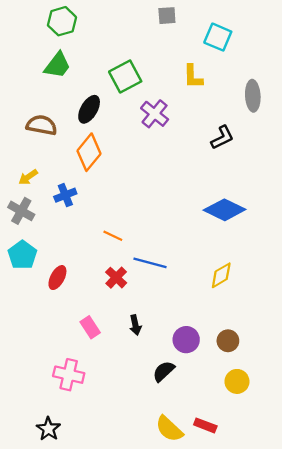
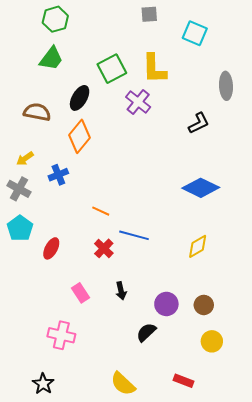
yellow L-shape: (193, 77) -> (154, 69), moved, size x1.4
yellow semicircle: (169, 429) -> (123, 384), moved

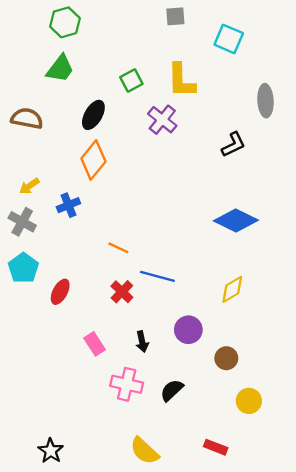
green square: (112, 69) -> (131, 80), size x0.7
brown semicircle: (37, 112) -> (27, 118), moved
purple circle: (166, 304) -> (188, 330), moved
brown circle: (204, 305) -> (226, 358), moved
pink cross: (61, 335) -> (127, 384), moved

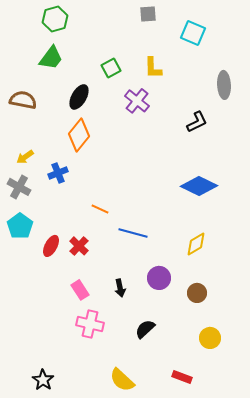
yellow L-shape: (181, 80) -> (153, 68), size x0.7
red cross: (122, 292) -> (79, 246), moved
brown circle: (226, 358) -> (197, 293), moved
pink cross: (127, 384) -> (90, 324), moved

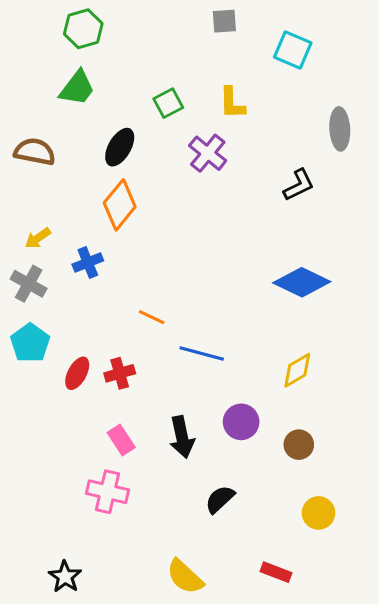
red cross: (79, 246) -> (120, 373), turned 30
black arrow: (120, 288) -> (182, 437), size x1.5
pink cross: (90, 324) -> (108, 492), moved

